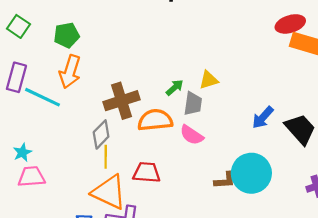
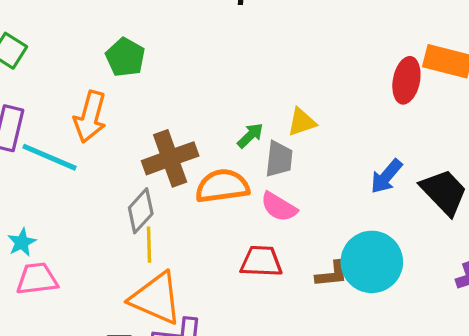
red ellipse: (290, 24) -> (406, 80), moved, turned -60
green pentagon: (67, 35) -> (125, 57), moved, turned -30
red trapezoid: (147, 172) -> (261, 261), moved

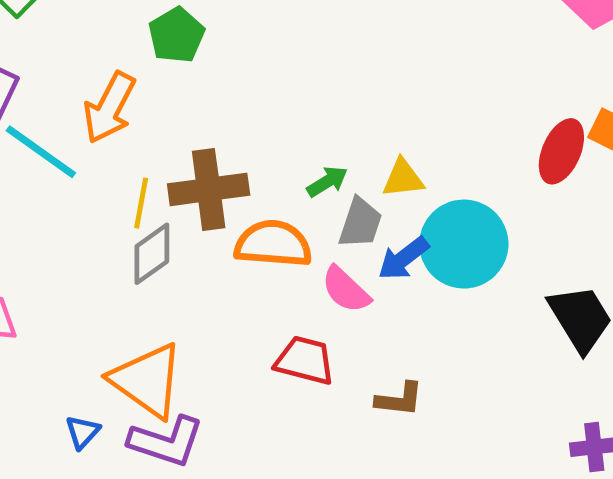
blue arrow: (386, 176) -> (403, 258), moved
yellow line: (149, 245) -> (141, 203), moved
cyan circle: (372, 262) -> (464, 244), moved

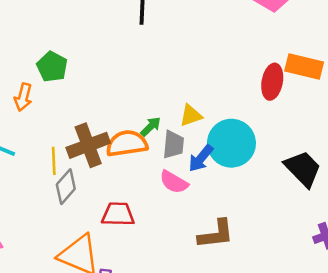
orange arrow: (109, 108) -> (23, 97), moved, size x0.7
orange semicircle: (273, 244) -> (127, 143), moved
red trapezoid: (305, 360) -> (118, 214), moved
brown L-shape: (399, 399) -> (216, 234), size x1.4

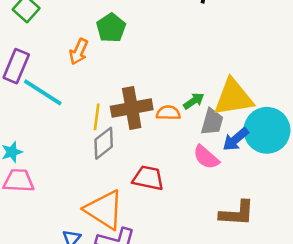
yellow triangle: (191, 115) -> (233, 97), size x1.8
orange semicircle: (127, 143) -> (168, 113), size x0.6

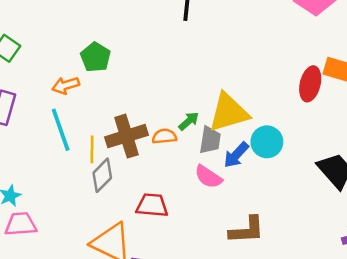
orange arrow: (79, 52) -> (66, 85), turned 55
cyan line: (43, 92) -> (61, 130), moved, turned 45
cyan circle: (267, 130) -> (267, 142), size x0.7

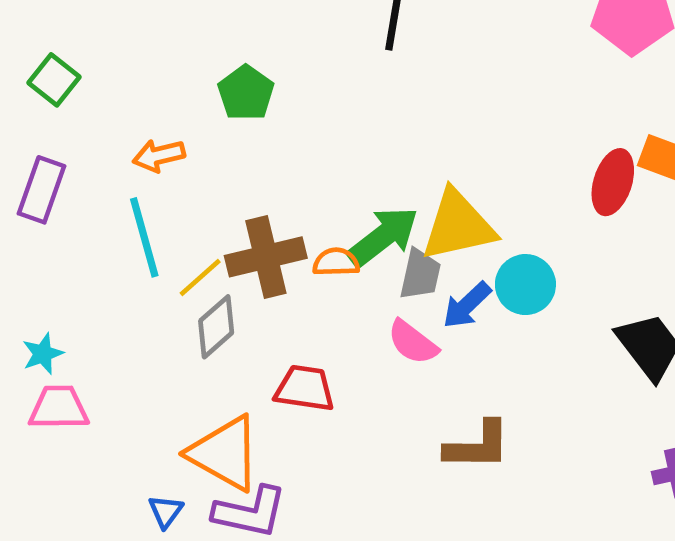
green pentagon: (95, 57) -> (246, 93), moved
green arrow: (189, 121) -> (383, 237), size x1.8
yellow line: (92, 149) -> (200, 278), turned 44

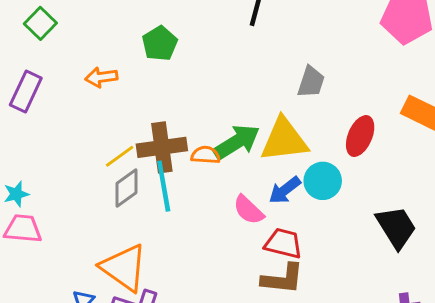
red ellipse: (613, 182) -> (360, 136), moved
cyan line: (144, 237) -> (164, 186), moved
gray trapezoid: (420, 274) -> (311, 82), moved
red trapezoid: (305, 388) -> (283, 243), moved

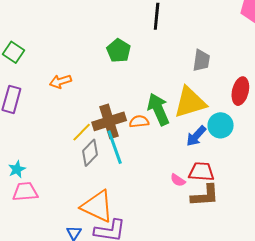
green pentagon: (160, 44) -> (119, 51), moved
green arrow: (237, 142) -> (158, 109), turned -72
pink semicircle: (249, 210) -> (178, 180), moved, size x0.7

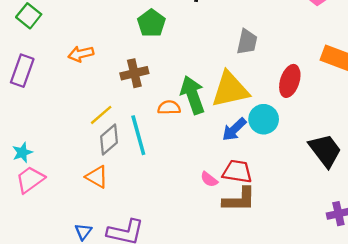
brown cross: (109, 121) -> (134, 73), moved, size x0.7
pink trapezoid: (25, 192) -> (30, 180), turned -36
orange triangle: (97, 206) -> (97, 177), moved, size x0.6

